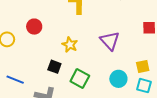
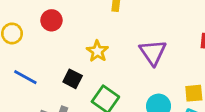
blue line: (15, 80) -> (25, 77), moved

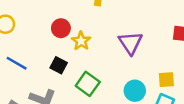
red circle: (51, 20) -> (61, 28), moved

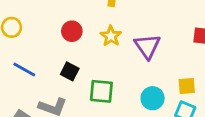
yellow star: (81, 41) -> (111, 36), moved
green square: (88, 84) -> (101, 91), turned -30

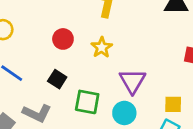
purple triangle: (147, 46) -> (132, 81), moved
cyan circle: (153, 98) -> (124, 113), moved

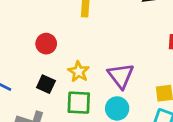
yellow star: (102, 47) -> (79, 72), moved

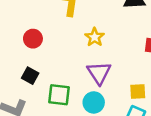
yellow star: (79, 72) -> (95, 37), moved

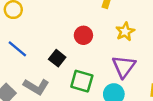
red circle: (33, 39) -> (83, 35), moved

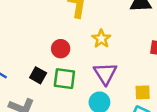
green square: (82, 81) -> (64, 79), moved

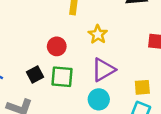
purple triangle: (105, 73) -> (103, 70), turned 35
black square: (38, 75) -> (35, 75), turned 35

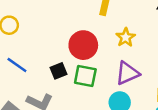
red circle: (57, 46) -> (83, 45), size x1.5

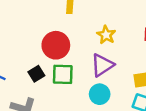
yellow star: (126, 37) -> (106, 35), moved

